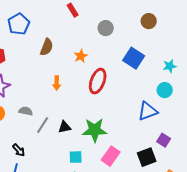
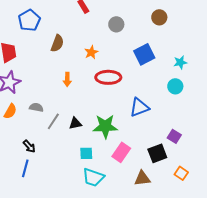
blue square: (134, 58) -> (144, 54), turned 30
red ellipse: (98, 81) -> (108, 77), turned 70
blue triangle: (148, 111) -> (139, 107), moved

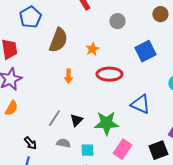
brown semicircle: (57, 43) -> (58, 40), size x1.4
gray semicircle: (36, 107) -> (63, 143), moved
blue triangle: (139, 107) -> (140, 104), turned 45
black triangle: (75, 123) -> (76, 120), turned -32

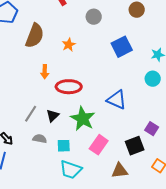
red ellipse: (109, 74) -> (69, 87), moved
green star: (106, 123) -> (83, 119), turned 30

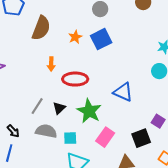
blue square: (122, 47) -> (101, 39), moved
gray semicircle: (40, 139) -> (46, 131), size x1.5

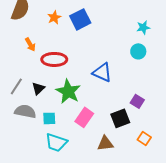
orange arrow: (51, 64) -> (30, 44), turned -32

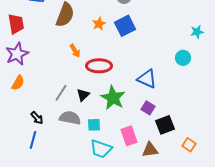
cyan star: (143, 27) -> (197, 32), moved
purple square: (137, 101) -> (148, 108), moved
pink rectangle: (84, 117) -> (129, 136), moved, turned -54

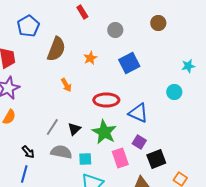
blue square: (125, 26) -> (129, 63), moved
red ellipse: (99, 66) -> (106, 100), moved
pink rectangle: (129, 136) -> (120, 158), moved

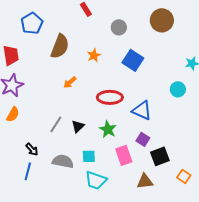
brown circle: (158, 23) -> (162, 20), size x1.5
blue square: (129, 63) -> (133, 60), turned -30
orange arrow: (66, 85) -> (70, 82), turned 80
green star: (104, 132) -> (108, 129), size x0.7
gray semicircle: (61, 152) -> (63, 161), moved

